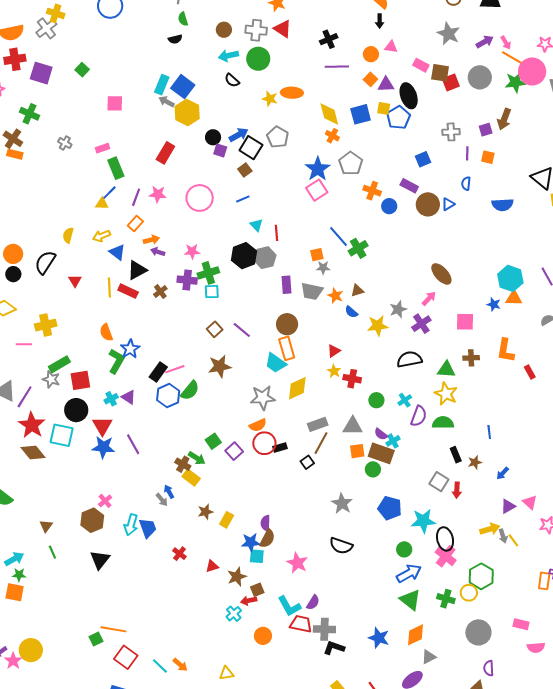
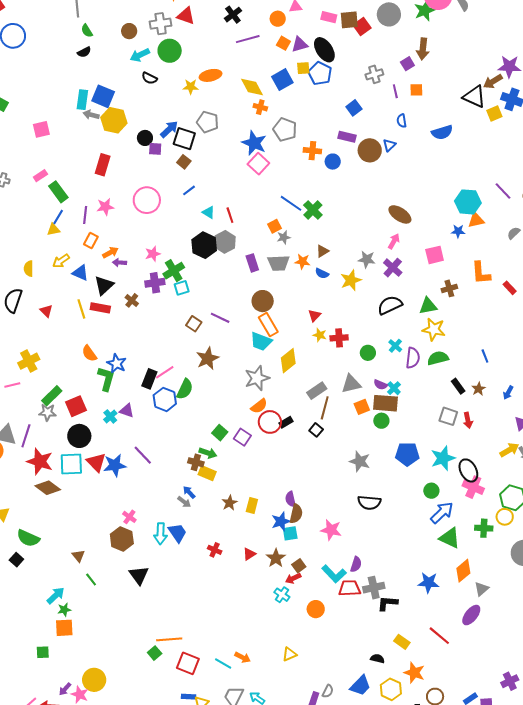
gray star: (398, 309) -> (367, 259), turned -30
red triangle: (102, 426) -> (96, 462), moved

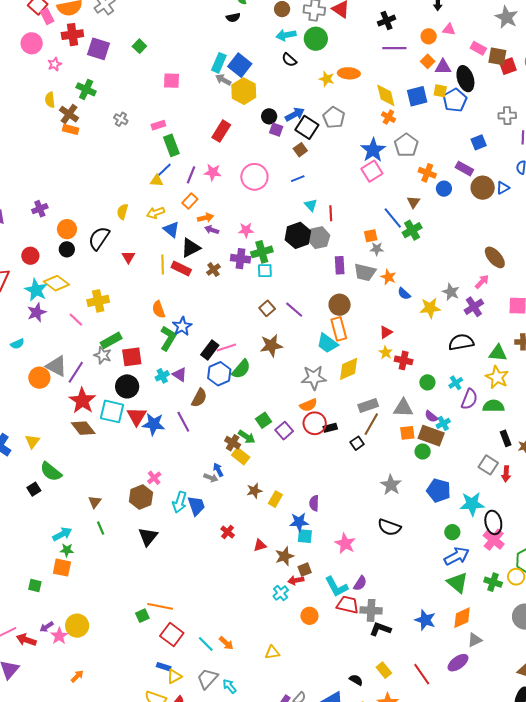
brown triangle: (322, 251) -> (413, 202), moved, turned -40
pink line: (12, 385) -> (76, 320), turned 42
gray arrow: (184, 502) -> (211, 478), turned -32
brown semicircle: (296, 514) -> (199, 398), moved

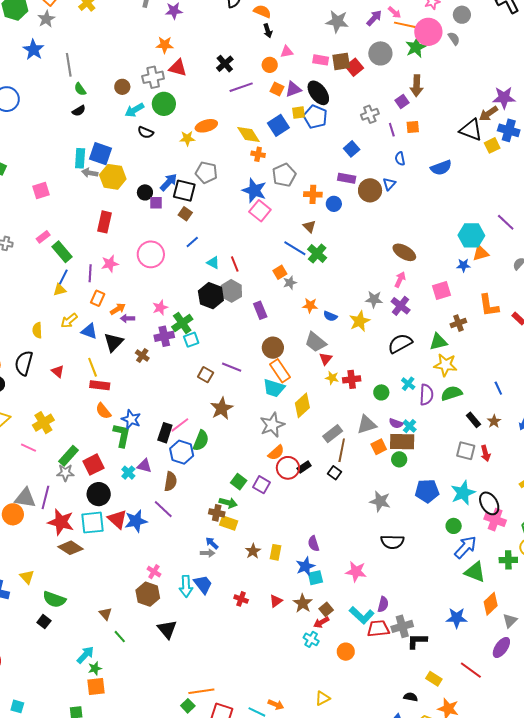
gray pentagon: (406, 145) -> (284, 175), turned 30
red rectangle: (181, 268) -> (100, 385), moved
gray trapezoid: (365, 272) -> (316, 342), moved, turned 45

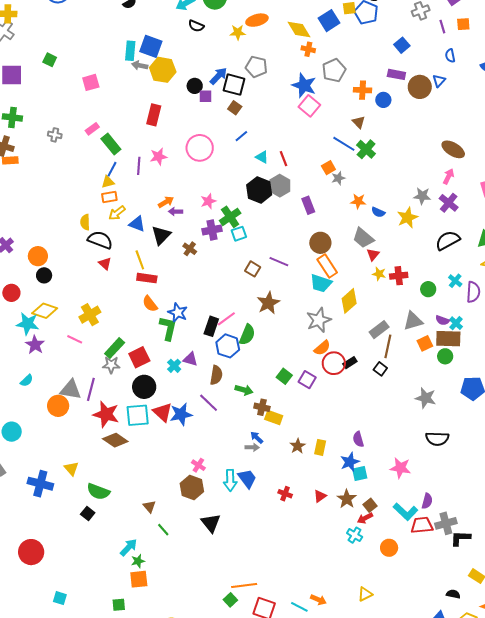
orange rectangle: (98, 298) -> (109, 197), moved, turned 56
black semicircle: (24, 363) -> (100, 240), moved, turned 95
green arrow: (228, 503) -> (244, 390), moved

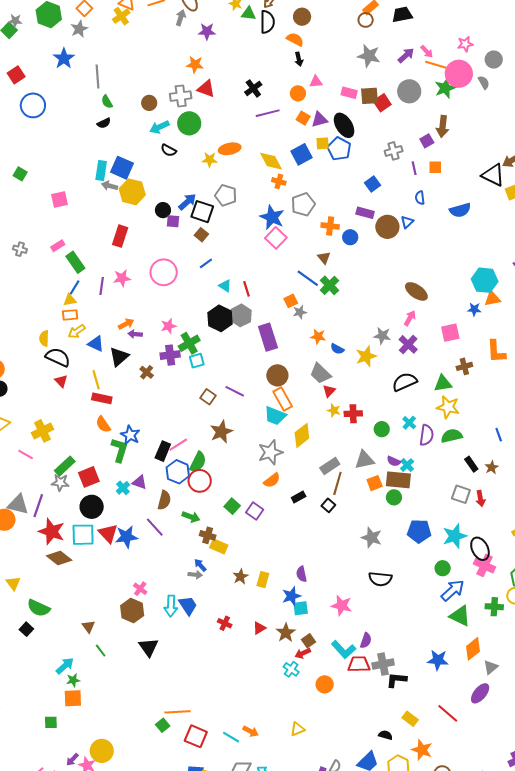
purple rectangle: (308, 205) -> (268, 337), size x1.5
red circle: (334, 363) -> (200, 481), moved

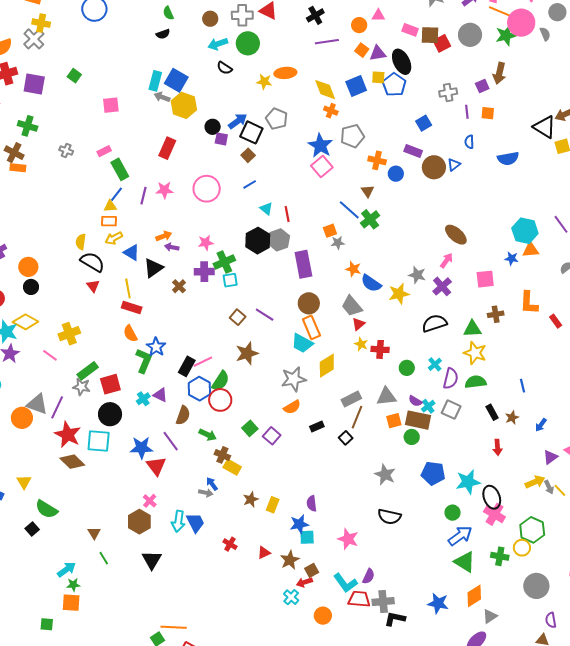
blue semicircle: (337, 349) -> (371, 283), size x1.5
gray square: (461, 494) -> (451, 410), moved
red triangle: (108, 533) -> (156, 466), moved

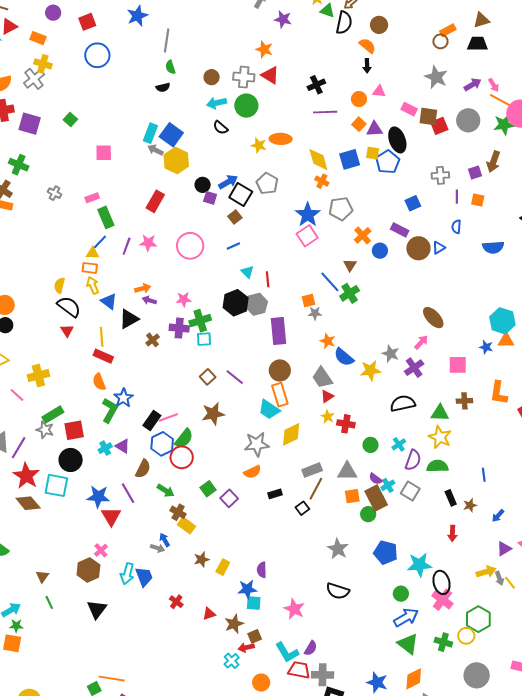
orange cross: (377, 160) -> (363, 235), turned 30
yellow arrow: (114, 238) -> (93, 285), turned 90
brown rectangle: (418, 420) -> (376, 498), turned 45

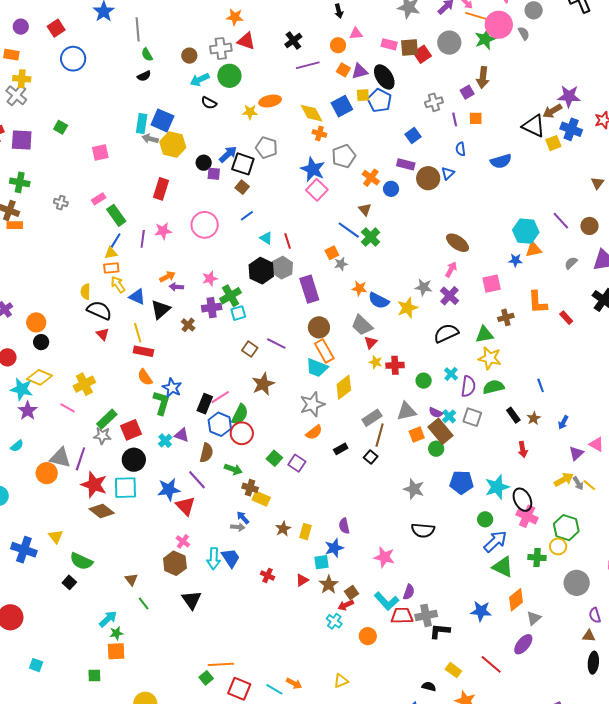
cyan square: (254, 603) -> (321, 562), moved

